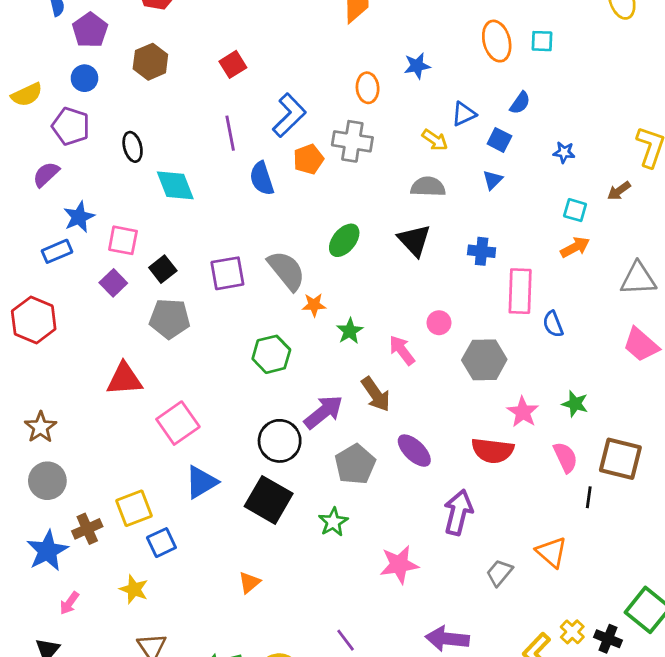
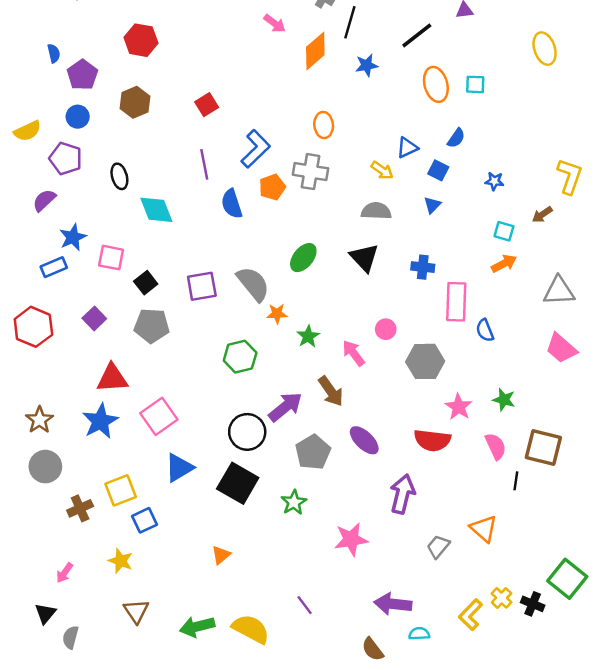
blue star: (417, 66) -> (367, 65), moved
purple square: (113, 283) -> (94, 318), moved
blue star: (47, 551) -> (100, 421), moved

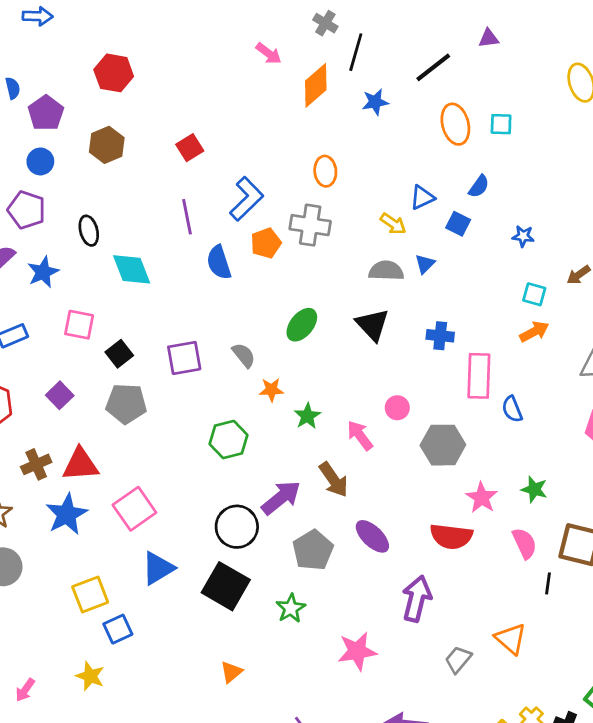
blue triangle: (432, 205) -> (425, 264), moved
blue star: (73, 237) -> (43, 272), moved
gray semicircle: (253, 284) -> (244, 355), size x0.6
brown cross: (80, 508) -> (36, 464), moved
orange triangle: (221, 555) -> (231, 672), moved

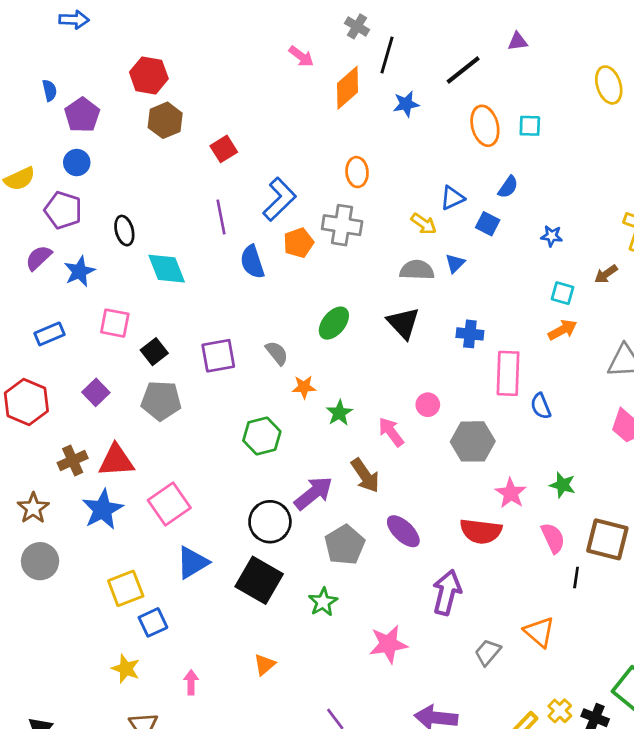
brown hexagon: (107, 145) -> (165, 120), moved
pink arrow: (25, 690) -> (191, 682), moved, turned 145

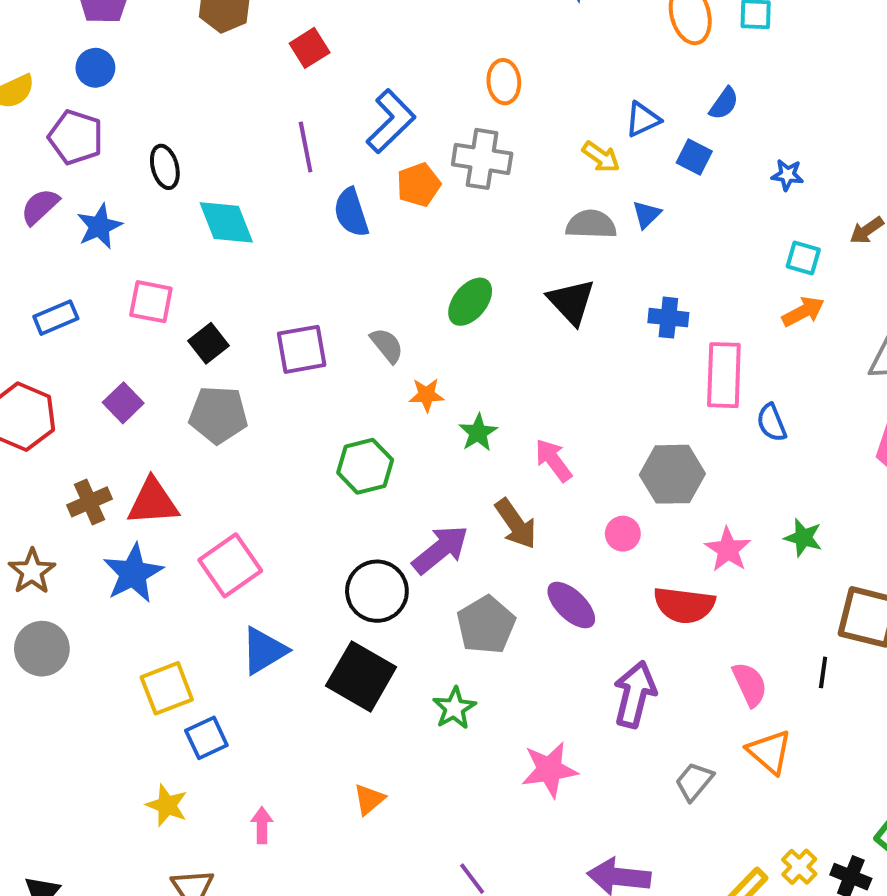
pink circle: (428, 405) -> (623, 534), moved
pink semicircle: (553, 538) -> (750, 684), moved

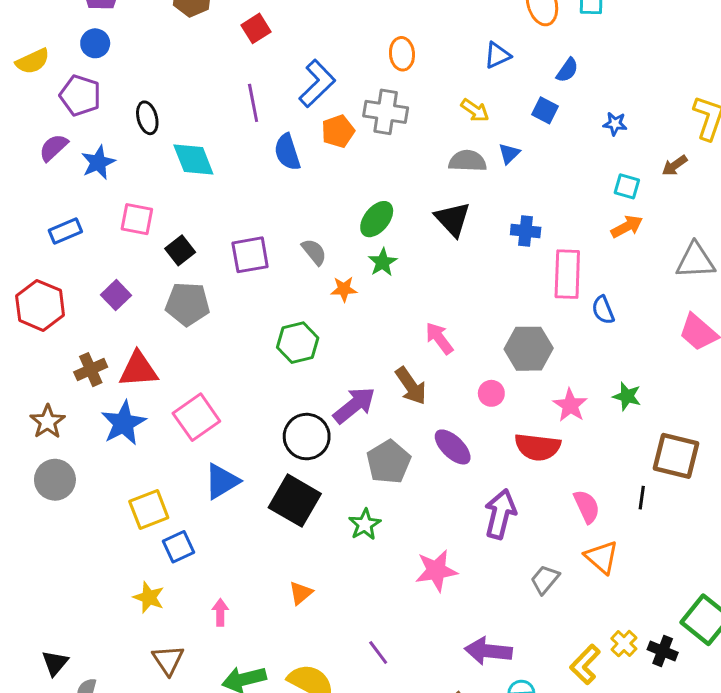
blue triangle: (643, 119) -> (497, 55), moved
green star: (478, 433) -> (383, 262), moved

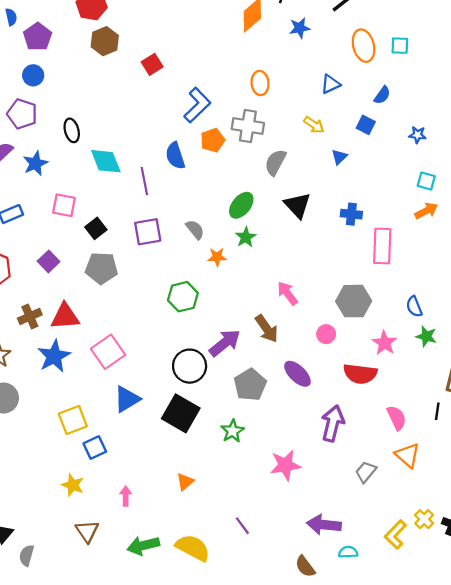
purple line: (253, 103) -> (144, 181), moved
gray semicircle: (468, 161) -> (275, 162), moved, turned -64
blue semicircle: (603, 310) -> (414, 307), moved

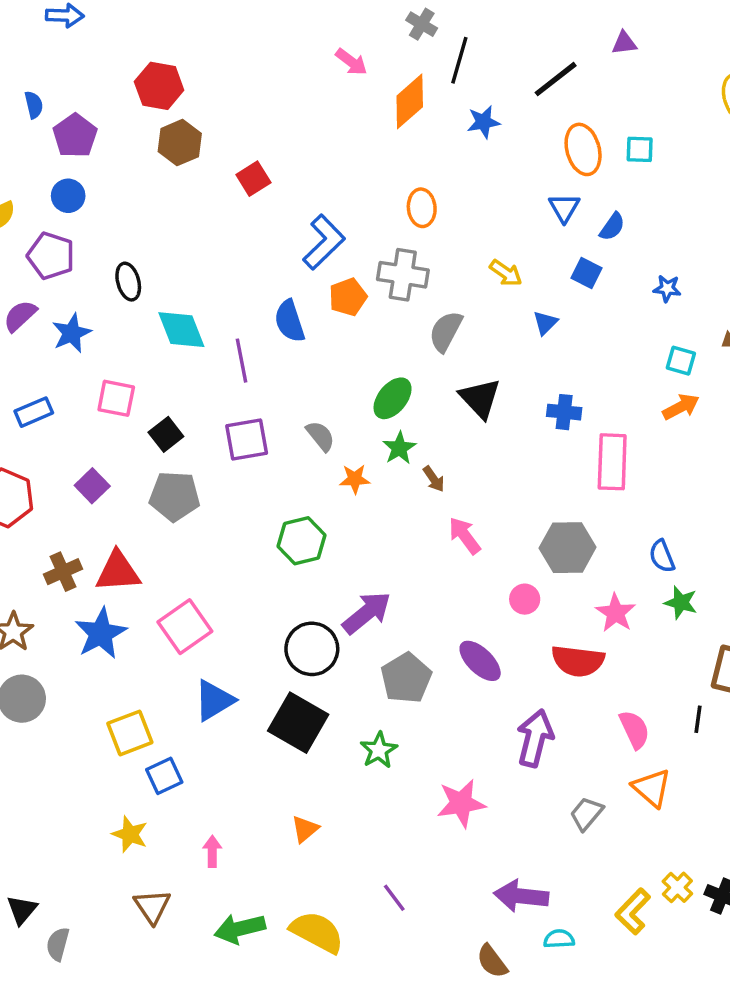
blue triangle: (330, 84) -> (564, 208), moved, turned -35
brown arrow: (267, 329) -> (434, 479), moved, size x0.6

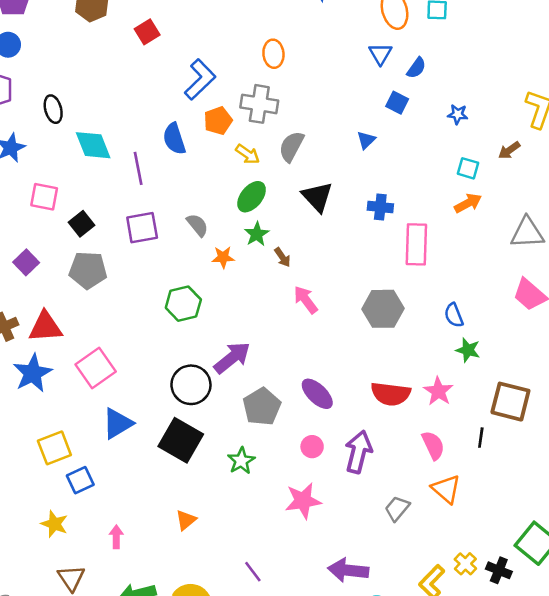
yellow arrow: (506, 273) -> (248, 154), moved
pink circle: (525, 599) -> (312, 447), moved
pink star: (616, 613) -> (438, 391), moved

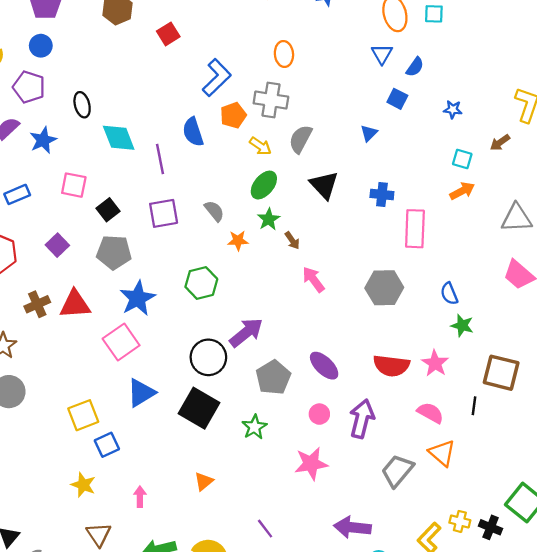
blue star: (33, 373) -> (138, 298), moved
pink semicircle: (433, 445) -> (430, 413), turned -36
gray trapezoid: (397, 508) -> (397, 471), size x1.4
yellow cross: (465, 564) -> (460, 521), turned -30

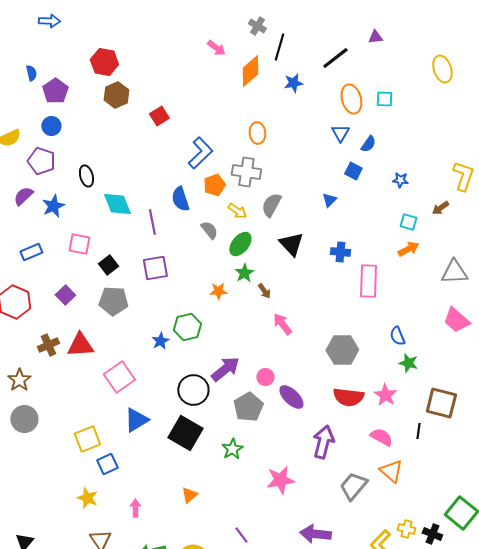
gray semicircle: (214, 211) -> (209, 230), moved
gray hexagon: (384, 288) -> (342, 350), moved
blue star: (138, 298) -> (160, 341), moved, size x0.6
pink circle: (319, 414) -> (265, 377), moved

